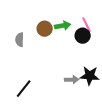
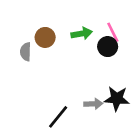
brown circle: (45, 29) -> (45, 37), moved
black line: (24, 89) -> (58, 117), moved

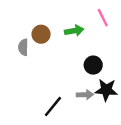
pink line: (113, 32) -> (103, 18), moved
black circle: (108, 47) -> (93, 65), moved

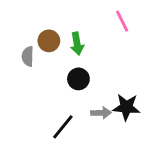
green arrow: (74, 31) -> (77, 44), moved, turned 90
black circle: (93, 65) -> (78, 79), moved

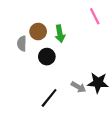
black circle: (78, 79) -> (47, 57), moved
gray arrow: (101, 113) -> (78, 87), turned 32

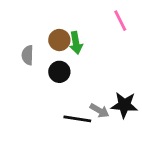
brown circle: (38, 32) -> (59, 40), moved
black line: (49, 98) -> (77, 119), moved, turned 60

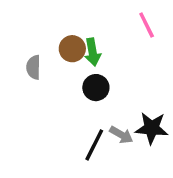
black circle: (59, 72) -> (96, 88), moved
black line: (77, 119) -> (94, 145), turned -72

